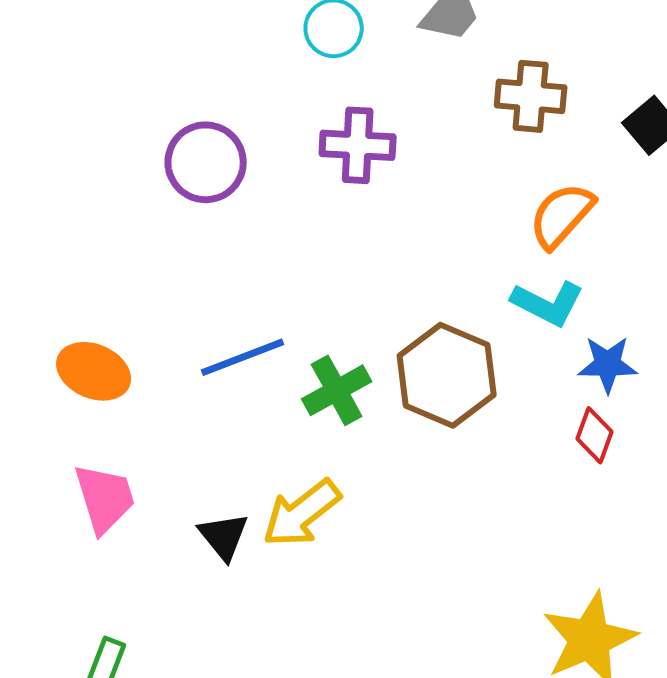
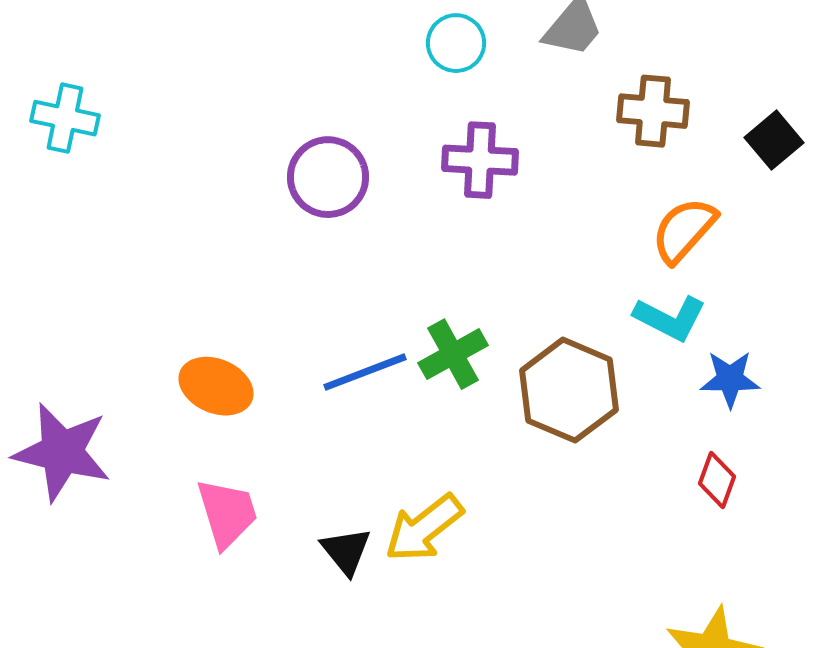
green cross: (337, 390) -> (453, 354), moved
red diamond: (595, 435) -> (717, 480), moved

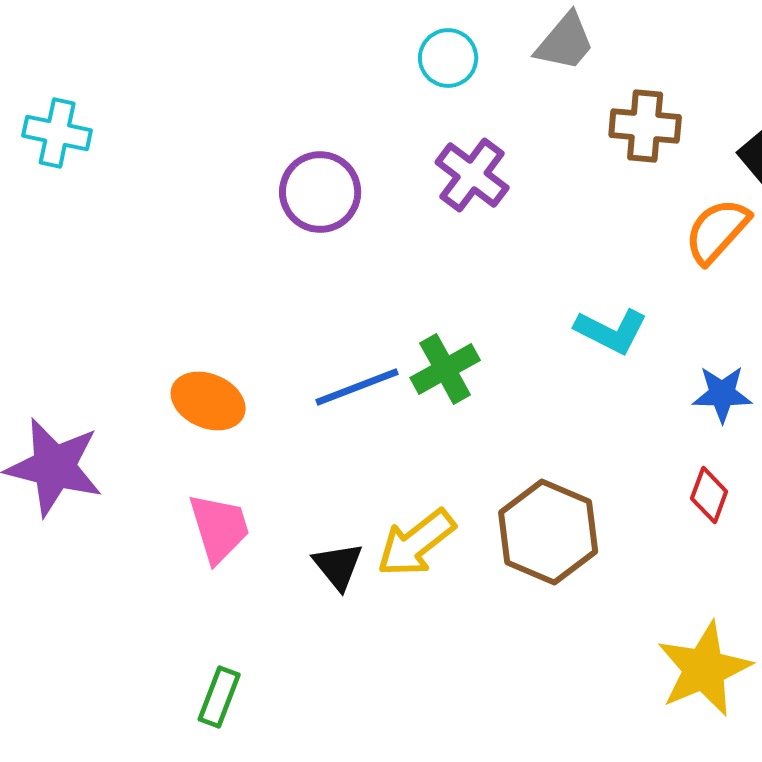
purple cross: (480, 160) -> (472, 175), turned 34
orange semicircle: (684, 230) -> (717, 231), moved
cyan L-shape: (670, 318) -> (611, 331), moved
brown hexagon: (569, 390) -> (548, 532), moved

